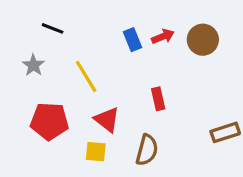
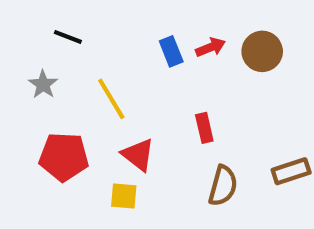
brown semicircle: (147, 150) -> (223, 186), moved

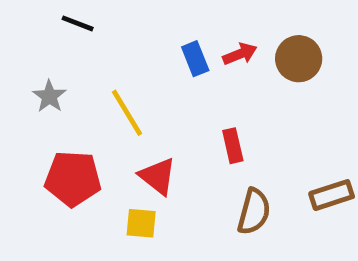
black line: (68, 37) -> (78, 23), moved

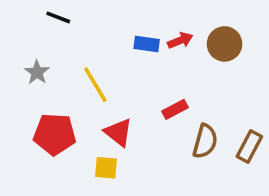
blue rectangle: (195, 59) -> (147, 44), turned -60
red rectangle: (233, 146) -> (175, 109), turned 75
brown rectangle: (332, 195) -> (249, 147), turned -44
brown semicircle: (254, 212) -> (205, 141), moved

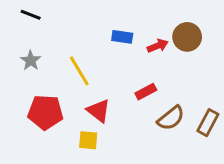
black line: (58, 17) -> (31, 15), moved
red arrow: (180, 40) -> (158, 46), moved
brown semicircle: (205, 141) -> (171, 118), turned 36

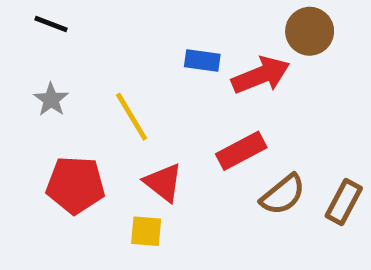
brown circle: (187, 37) -> (310, 31), moved
red arrow: (158, 46) -> (261, 75), size x1.6
red rectangle: (146, 92) -> (241, 151), size x1.4

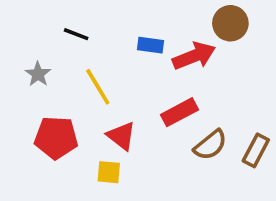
black line: (51, 24) -> (76, 34), moved

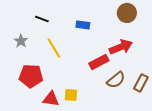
red arrow: (194, 56) -> (121, 47), moved
red triangle: (121, 136) -> (51, 99), moved, turned -30
yellow square: (109, 172) -> (71, 95), moved

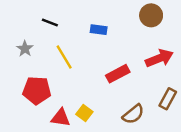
red arrow: (121, 47) -> (159, 58), moved
brown semicircle: (116, 80) -> (133, 114), moved
yellow square: (71, 95) -> (84, 113), turned 32

